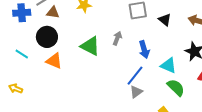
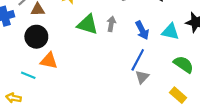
green triangle: (90, 46) -> (88, 24), moved
cyan line: (22, 54) -> (28, 75), moved
cyan triangle: (168, 65) -> (170, 32), moved

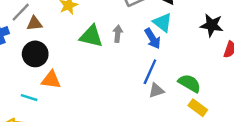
cyan triangle: (170, 32) -> (162, 22), moved, turned 30
green semicircle: (184, 64) -> (189, 83), moved
gray triangle: (142, 77) -> (156, 90), turned 32

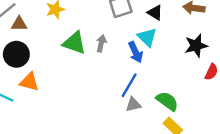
black star: (212, 25) -> (196, 46), turned -30

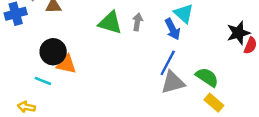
black star: (196, 46) -> (238, 33), moved
black circle: (16, 54) -> (53, 52), moved
gray triangle: (133, 105) -> (173, 82), size x1.5

